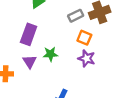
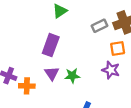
orange square: (84, 38) -> (118, 48), moved, turned -32
green star: (50, 54) -> (72, 76), moved

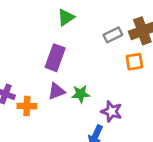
purple star: (111, 70) -> (112, 111), moved
purple triangle: (52, 73) -> (56, 91), turned 42

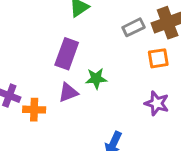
green star: (81, 94) -> (96, 79), moved
purple star: (112, 111) -> (157, 103), moved

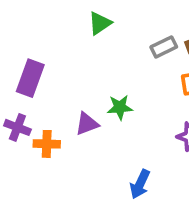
purple rectangle: (67, 54) -> (30, 78), moved

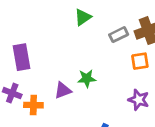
green triangle: (100, 23) -> (83, 17), moved
purple rectangle: (30, 78) -> (21, 57), turned -30

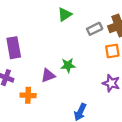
orange cross: (33, 105) -> (28, 95), moved

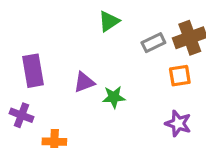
purple triangle: (48, 75) -> (84, 82), moved

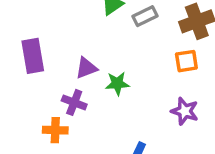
gray rectangle: (153, 43) -> (145, 16), moved
purple cross: (21, 115) -> (74, 102), moved

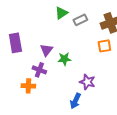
purple triangle: (86, 68) -> (46, 50), turned -32
purple star: (185, 111) -> (87, 82), moved

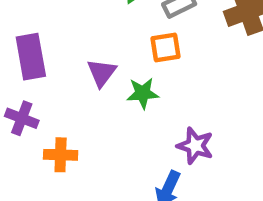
orange square: (104, 46) -> (166, 48), moved
purple cross: (39, 70) -> (22, 118), moved

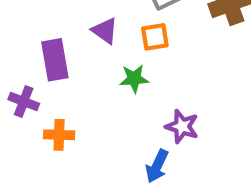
purple rectangle: (31, 57) -> (55, 60), moved
purple triangle: (102, 73) -> (105, 31), moved, turned -32

